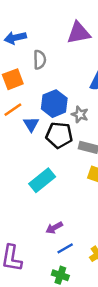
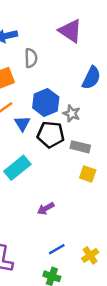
purple triangle: (79, 33) -> (70, 31), turned 45
cyan rectangle: (42, 180) -> (17, 168), moved
purple arrow: (54, 228) -> (46, 208), moved

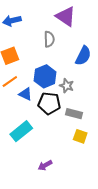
gray semicircle: (31, 58) -> (49, 39), moved
blue triangle: (22, 123) -> (25, 94), turned -32

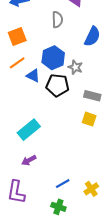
gray rectangle: (74, 114) -> (92, 96), moved
cyan rectangle: (21, 131) -> (29, 130), moved
purple arrow: (45, 165) -> (29, 160), moved

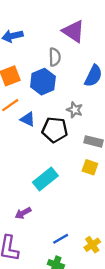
blue hexagon: (53, 58) -> (43, 82), moved
cyan rectangle: (29, 130) -> (45, 179), moved

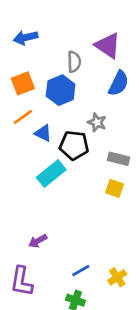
purple triangle: (73, 31) -> (108, 46), moved
cyan rectangle: (45, 179) -> (51, 174), moved

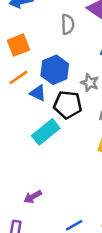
blue hexagon: (61, 90) -> (55, 70), moved

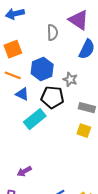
orange line: (18, 77) -> (13, 75), turned 56
blue triangle: (38, 93) -> (22, 94), moved

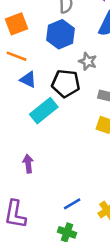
blue hexagon: (42, 69) -> (61, 34), moved
purple arrow: (24, 171) -> (28, 164), moved, turned 112

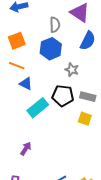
black pentagon: (66, 83) -> (63, 96), moved
purple arrow: (28, 164) -> (26, 149), turned 40

